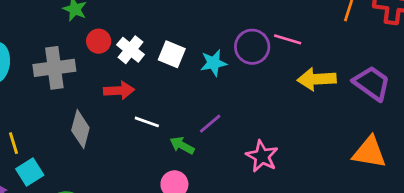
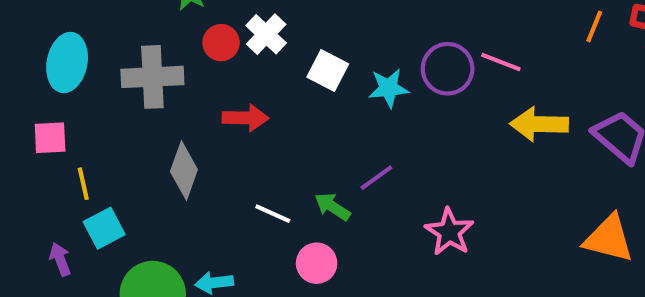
white cross: (131, 50) -> (266, 34), moved
white line: (147, 122) -> (273, 214), moved

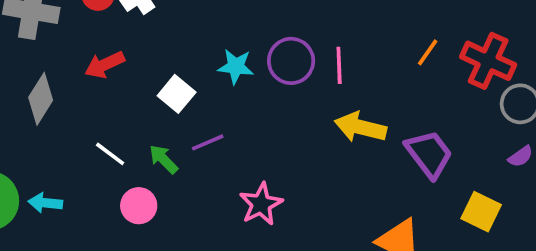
pink line: (501, 62) -> (339, 65), turned 54
white square: (328, 70) -> (177, 94), moved
red arrow: (245, 118) -> (105, 65), turned 141

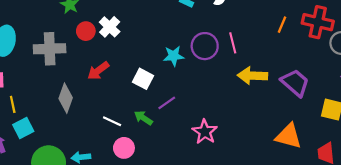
pink circle: (139, 206) -> (124, 148), moved

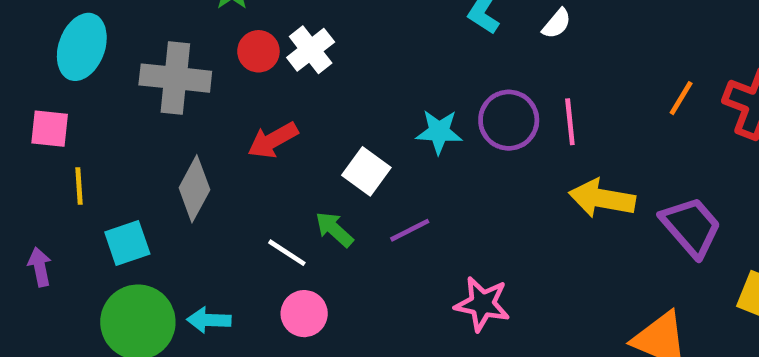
green arrow: (143, 118) -> (334, 229), moved
cyan square: (23, 128) -> (127, 243), moved
pink star: (205, 132) -> (482, 304), turned -30

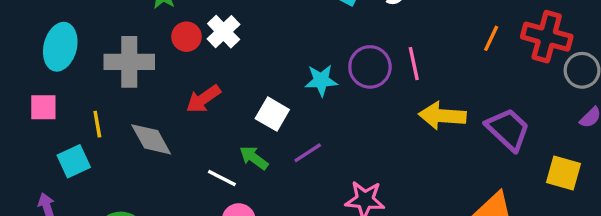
yellow line: (79, 186) -> (97, 124), moved
gray diamond: (194, 189) -> (151, 139), turned -51
cyan square: (127, 243) -> (74, 161), moved

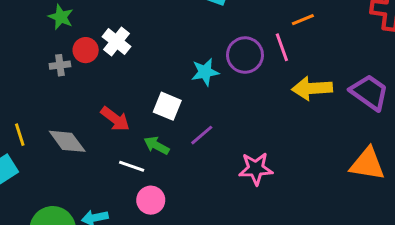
orange line: (491, 38) -> (303, 20), moved, turned 50
gray cross: (129, 62) -> (60, 65), moved, size x0.5
red arrow: (203, 99) -> (115, 119), moved, turned -100

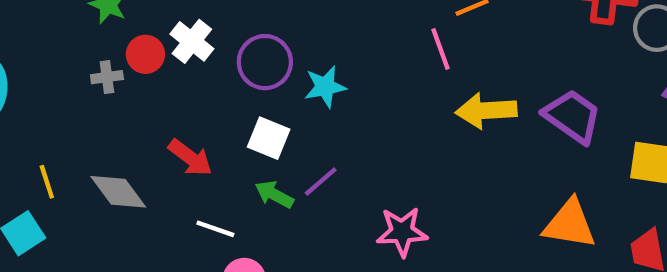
purple circle: (245, 55) -> (265, 62), moved
green arrow: (157, 145) -> (274, 194), moved

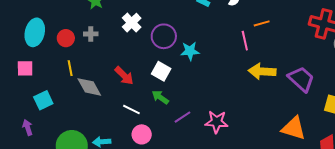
red circle: (145, 54) -> (66, 38), moved
purple line: (321, 181) -> (183, 117), moved
yellow line: (47, 182) -> (70, 68), moved

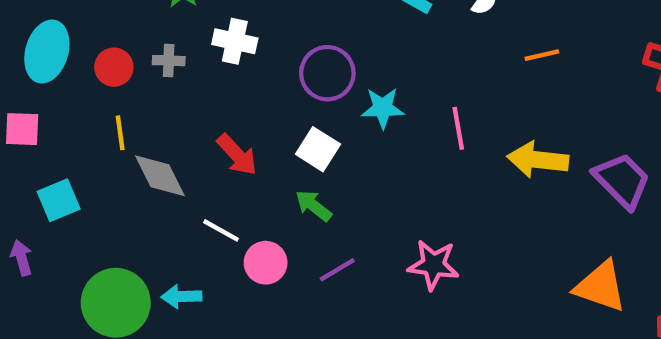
white cross: (132, 23) -> (235, 41), moved, turned -36
pink line: (245, 41) -> (458, 128), moved
white line: (131, 110) -> (221, 230), moved
purple line: (183, 117) -> (337, 270), moved
pink circle: (142, 134) -> (266, 263), moved

